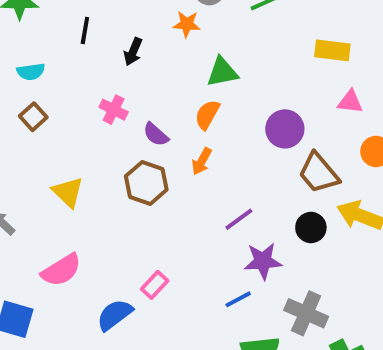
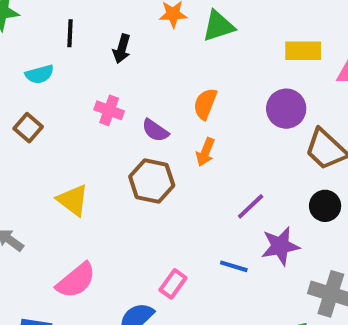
yellow rectangle: (332, 50) -> (303, 51), moved
cyan semicircle: (31, 72) -> (39, 74), moved
green triangle: (222, 72) -> (218, 26), moved
blue line: (238, 299) -> (234, 266), moved, turned 52

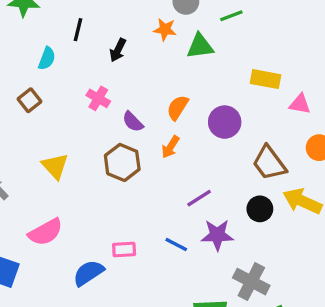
cyan semicircle: (39, 74) -> (47, 58), turned -65
purple circle: (286, 109) -> (225, 122), moved
pink rectangle: (173, 284) -> (124, 250), turned 40

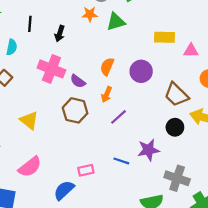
pink cross: (98, 98) -> (51, 69), size x1.6
purple line: (199, 198) -> (118, 117), moved

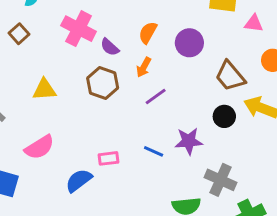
yellow triangle: (29, 120) -> (44, 90), turned -48

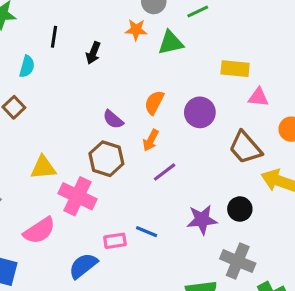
pink triangle: (254, 23) -> (258, 97), moved
pink cross: (79, 29) -> (78, 196), moved
black circle: (224, 116) -> (240, 209), moved
blue line: (154, 151) -> (147, 232), moved

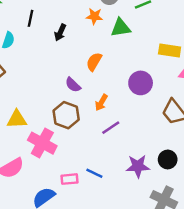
orange semicircle: (154, 102) -> (94, 62), moved

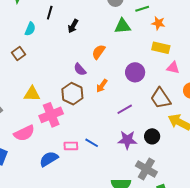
orange star: (94, 16) -> (158, 23), moved
purple line: (111, 128) -> (125, 109), moved
pink cross: (42, 143) -> (51, 115), turned 35

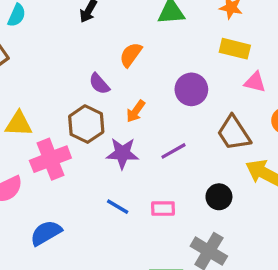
purple star: (127, 140) -> (122, 153), moved
pink rectangle: (71, 146) -> (163, 209), moved

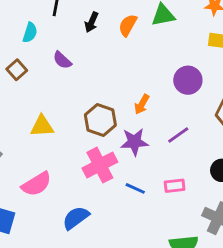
orange semicircle: (131, 55) -> (128, 25), moved
purple semicircle: (99, 84) -> (62, 60), moved
pink cross: (50, 159) -> (100, 165), moved

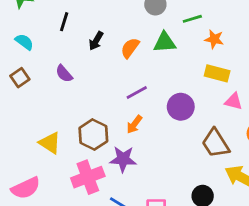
cyan semicircle: (30, 33) -> (24, 42), moved, turned -78
yellow triangle: (42, 126) -> (50, 143), moved, turned 30
purple line: (178, 135) -> (137, 93), moved

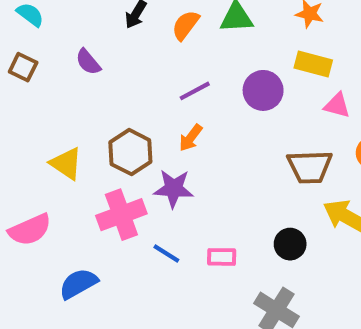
brown square: (20, 78) -> (23, 67), turned -30
purple circle: (181, 107) -> (263, 90), moved
brown trapezoid: (215, 143) -> (310, 167), turned -60

